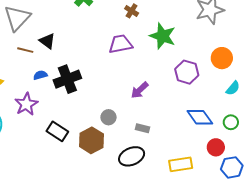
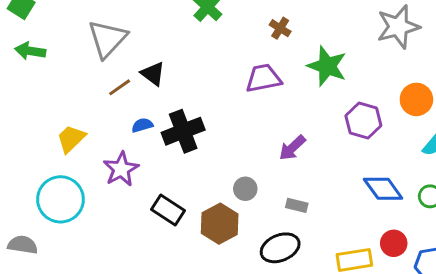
brown line: (25, 50) -> (120, 87), turned -49
red circle: (216, 147) -> (394, 243), moved

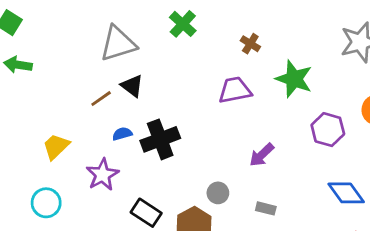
gray triangle: (107, 39) -> (118, 44), moved, turned 30
cyan circle: (60, 199) -> (46, 203), size x0.7

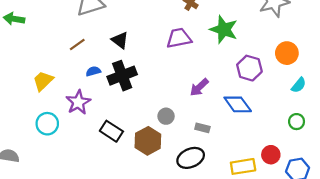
black triangle: (132, 86) -> (120, 40), moved
blue diamond: (346, 193) -> (238, 104), moved
cyan circle: (46, 203) -> (47, 124), moved

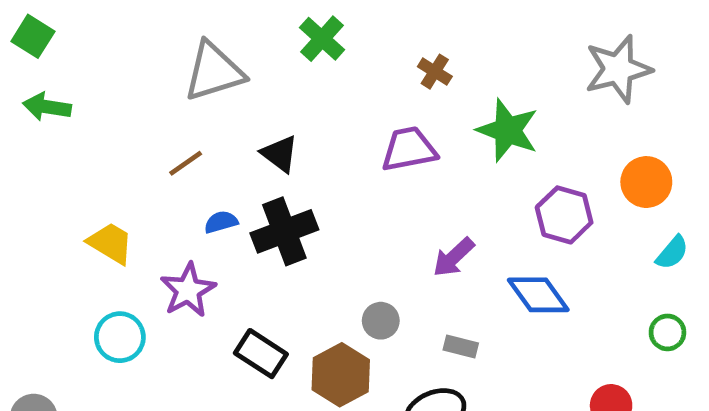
yellow trapezoid: (43, 81) -> (110, 243), turned 75

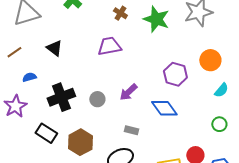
green star: (508, 130) -> (156, 19), moved
black cross: (284, 231) -> (61, 97), moved
gray circle: (381, 321) -> (97, 99), moved

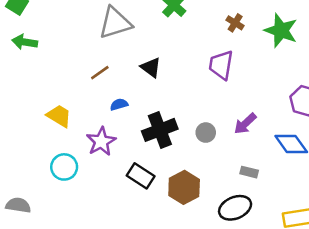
purple trapezoid: (109, 46) -> (221, 65), turned -70

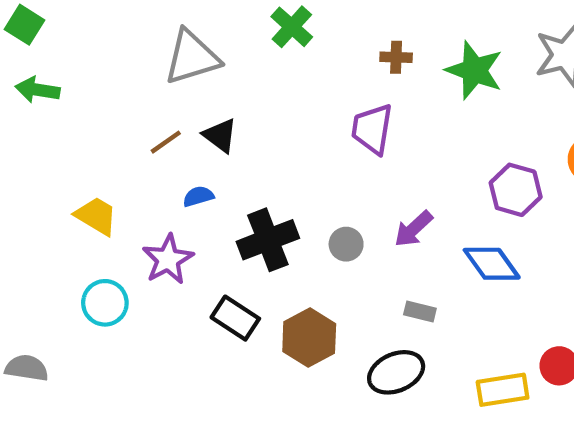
brown cross: (235, 23) -> (396, 57), turned -30
black triangle: (151, 68) -> (220, 135), moved

